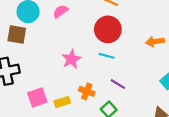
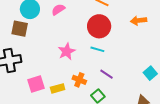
orange arrow: (155, 42) -> (139, 21), moved

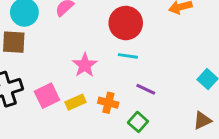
pink square: (36, 84) -> (47, 96), moved
yellow rectangle: (58, 88) -> (75, 102), moved

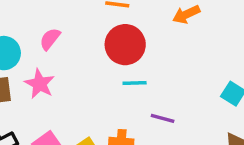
pink star: (85, 65) -> (40, 84), moved

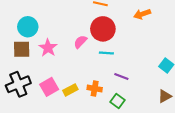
pink semicircle: (50, 39) -> (80, 42), moved

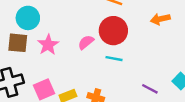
purple line: (121, 76) -> (150, 89), moved

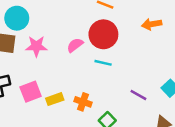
pink star: (48, 45) -> (36, 46), turned 30

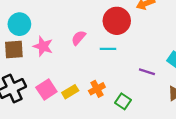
red circle: (103, 34) -> (117, 21), moved
pink star: (36, 46) -> (43, 46), turned 30
orange cross: (83, 102) -> (97, 89), turned -35

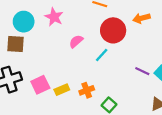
pink star: (43, 46) -> (54, 17), moved
cyan line: (108, 49) -> (102, 55), turned -56
purple line: (147, 72) -> (142, 71), moved

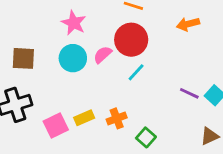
cyan circle: (24, 22) -> (73, 58), moved
red circle: (113, 30) -> (131, 40), moved
pink square: (40, 85) -> (56, 126), moved

